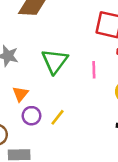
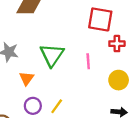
orange triangle: (20, 94) -> (26, 78), moved

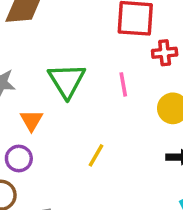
purple circle: (33, 106) -> (19, 158), moved
yellow line: (57, 106) -> (96, 155), moved

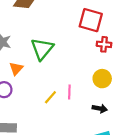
pink line: (123, 84) -> (69, 92), moved

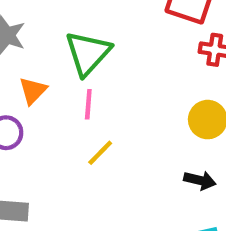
pink line: (69, 92) -> (88, 104), moved

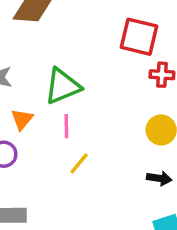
green triangle: (88, 53) -> (63, 86), turned 30

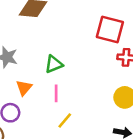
green triangle: (63, 86) -> (54, 64), size x0.7

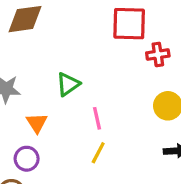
pink line: (56, 93) -> (97, 118), moved

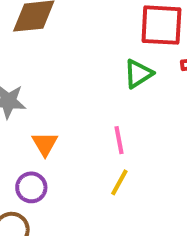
green triangle: (68, 84) -> (138, 74), moved

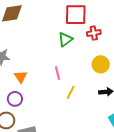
yellow line: (119, 182) -> (71, 92), moved

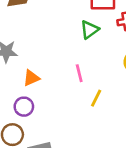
orange triangle: (21, 77) -> (31, 78), turned 40

